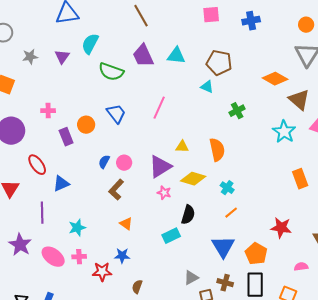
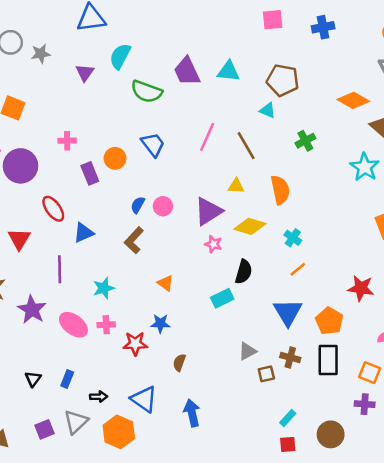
brown line: (141, 16) -> (246, 146), moved
gray star: (30, 57) -> (41, 54), moved
brown L-shape: (116, 190) -> (134, 240), moved

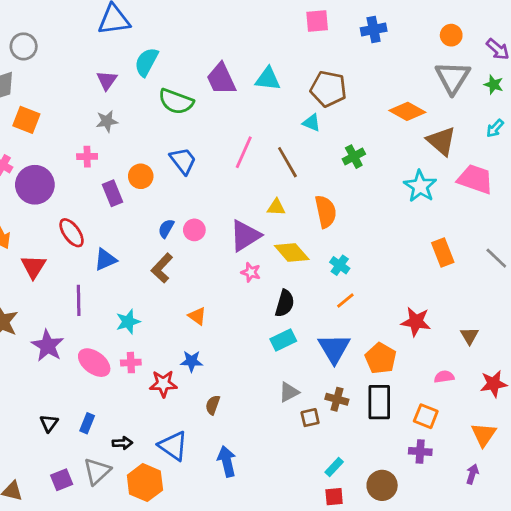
gray star: (41, 54) -> (107, 121), moved
yellow diamond: (250, 226) -> (292, 252), turned 32
cyan rectangle: (222, 298) -> (283, 340), moved

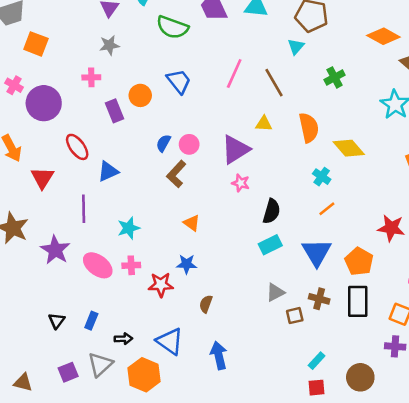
cyan triangle: (311, 123) -> (296, 47), turned 48
yellow diamond: (292, 252) -> (349, 148), moved
brown L-shape: (162, 268) -> (176, 174), moved

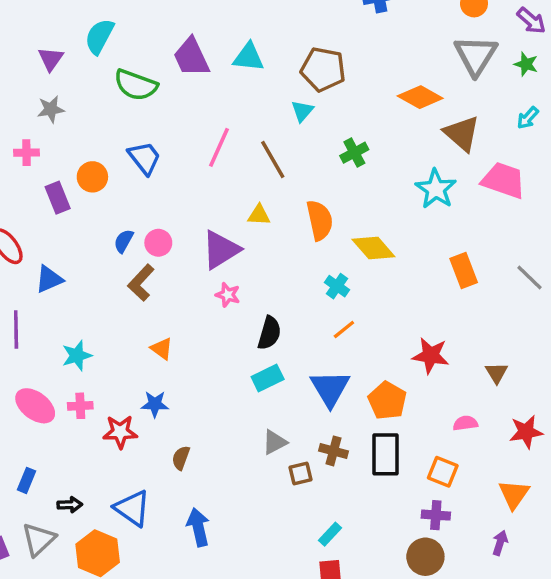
brown circle: (360, 377) -> (425, 557), moved

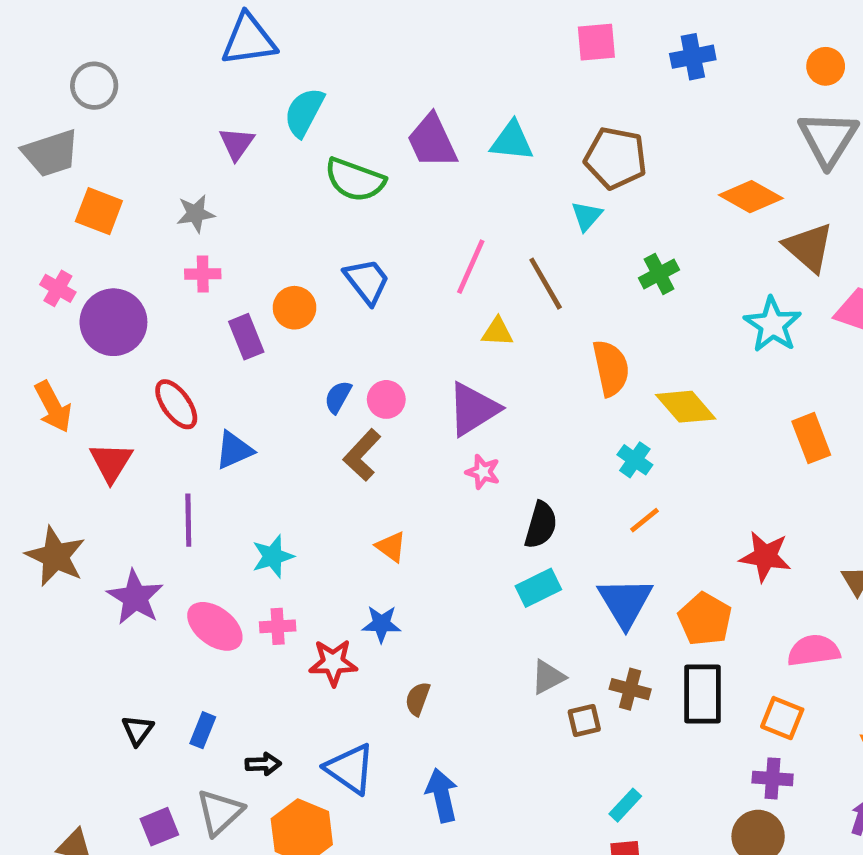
gray star: (51, 109) -> (196, 214), moved
yellow triangle: (259, 215) -> (497, 332), moved
pink semicircle: (465, 423) -> (814, 651), size x1.5

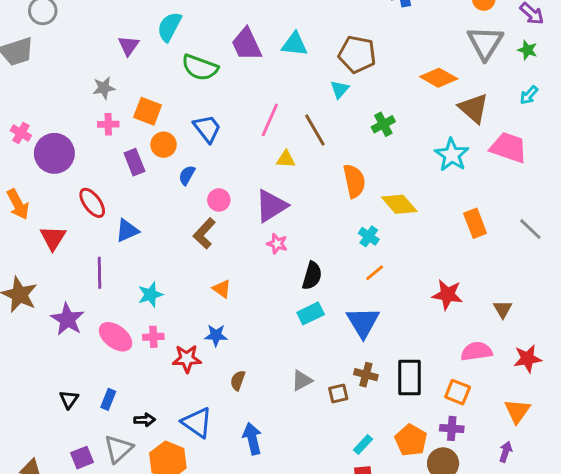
orange square: (99, 211) -> (148, 111), moved
blue semicircle: (338, 397) -> (187, 175), moved
orange pentagon: (705, 619) -> (411, 440), moved
gray triangle: (548, 677) -> (302, 380), moved

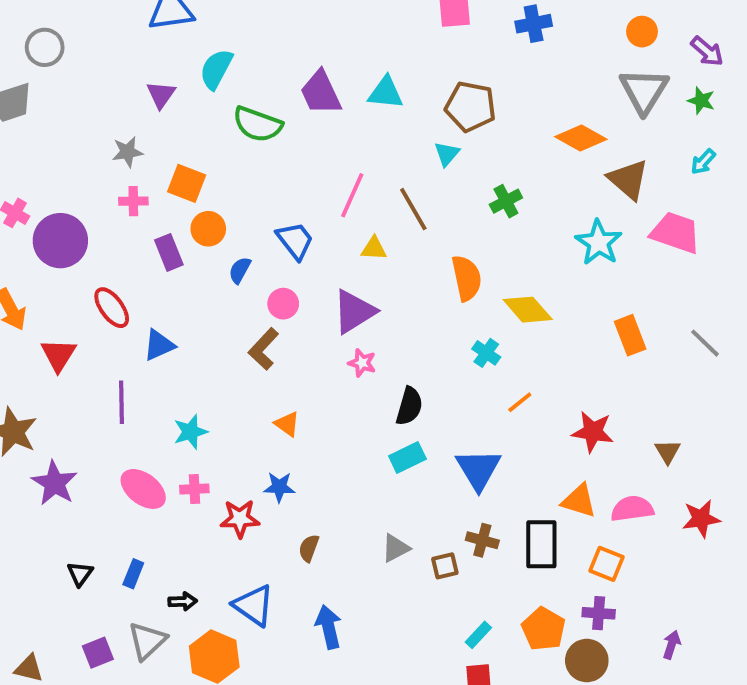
blue trapezoid: (207, 129) -> (295, 241), moved
orange line: (375, 273) -> (520, 402), moved
purple star: (67, 319) -> (54, 483), moved
orange triangle: (517, 411) -> (579, 501), moved, turned -48

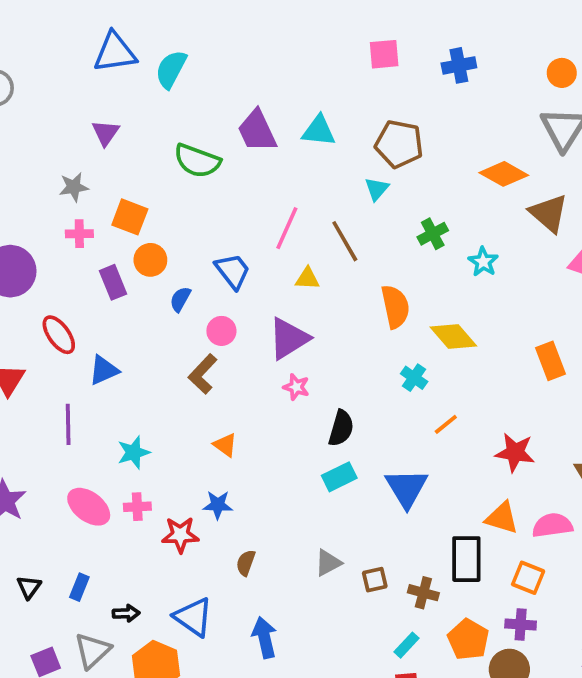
cyan semicircle: (216, 69) -> (171, 69), moved
cyan star: (599, 243) -> (483, 262), moved, size x0.7
brown cross: (482, 540) -> (423, 593), moved

